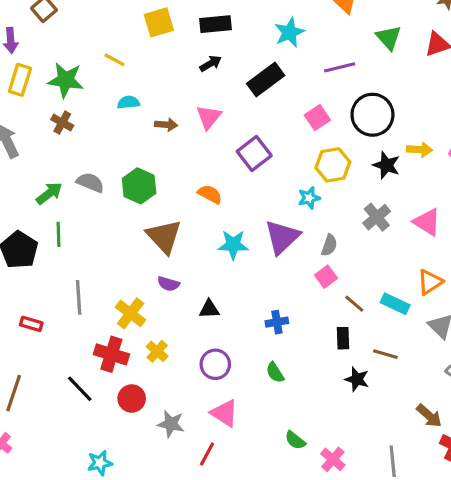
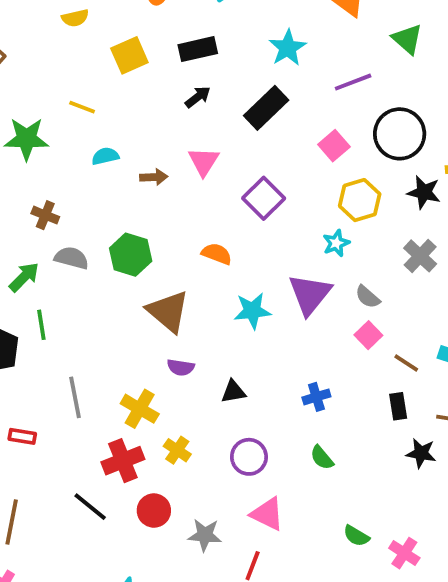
brown cross: (62, 123) -> (45, 215), moved
gray semicircle: (329, 245) -> (368, 297), turned 120
red cross: (111, 354) -> (123, 461), turned -32

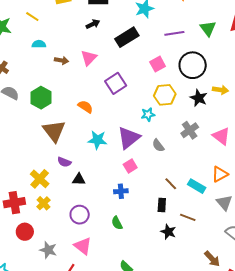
green triangle: (407, 39) -> (208, 28), moved
pink square: (368, 335) -> (130, 166), moved
purple semicircle: (181, 367) -> (64, 162), moved
yellow cross: (140, 409) -> (40, 179), moved

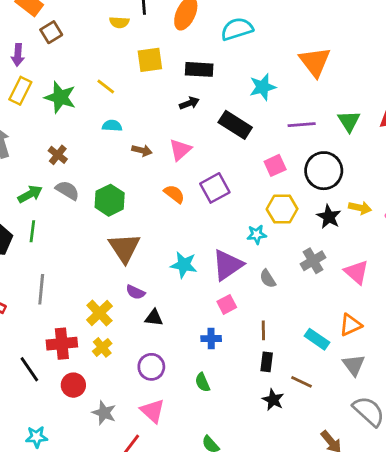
black rectangle: (127, 37) -> (235, 125), turned 60
orange semicircle: (85, 107) -> (174, 194), moved
brown line: (171, 184) -> (263, 330), moved, turned 40

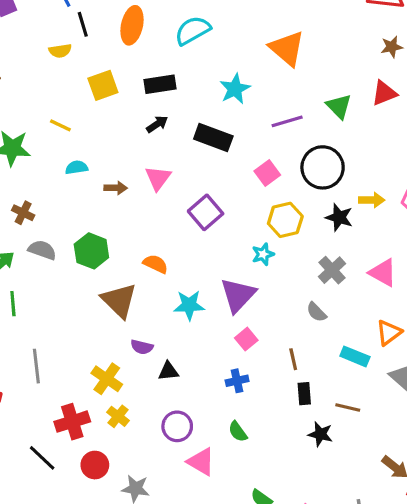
orange semicircle: (174, 194) -> (156, 264), moved
gray semicircle: (268, 279) -> (316, 312), moved
pink triangle: (153, 411) -> (201, 462), moved

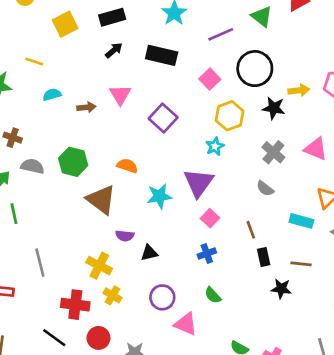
red cross: (72, 422) -> (75, 305), turned 32

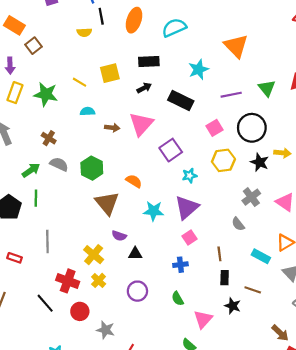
yellow square: (65, 24) -> (110, 73), moved
pink triangle: (120, 95) -> (141, 124), size x1.4
cyan star: (215, 146) -> (190, 176), moved
pink triangle: (186, 324) -> (203, 319), moved, turned 36

